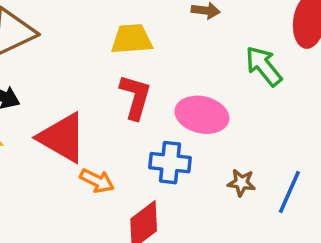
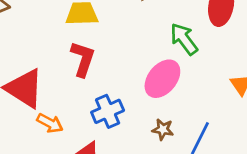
pink ellipse: (202, 115) -> (162, 79), moved, turned -66
blue cross: (170, 163) -> (108, 111), turned -32

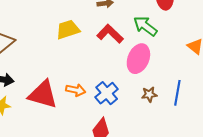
red L-shape: (83, 59) -> (110, 34), moved, turned -48
orange arrow: (50, 123) -> (76, 90), moved

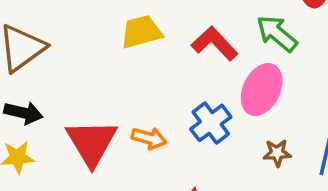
blue cross: (107, 93) -> (211, 123), moved
red triangle: (43, 94) -> (92, 143), turned 40

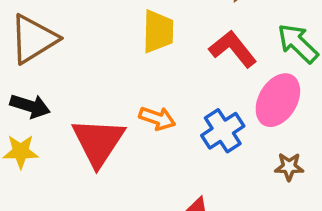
yellow trapezoid: (141, 32) -> (158, 31), turned 102
orange arrow: (149, 138) -> (157, 118), moved

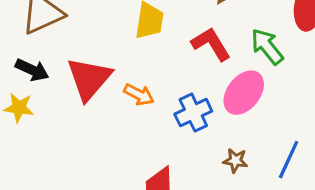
red triangle: (98, 142) -> (89, 79), moved
brown star: (289, 167) -> (235, 160), moved

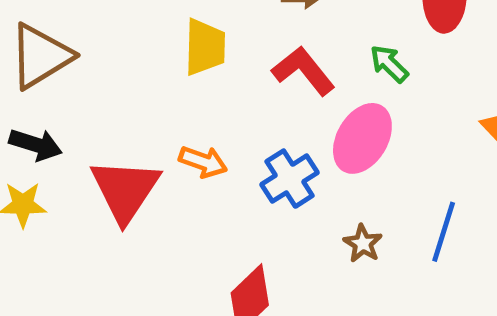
green arrow: (267, 47) -> (389, 64), size x0.7
red triangle: (89, 79) -> (125, 190), moved
brown star: (235, 160) -> (363, 243), turned 30

